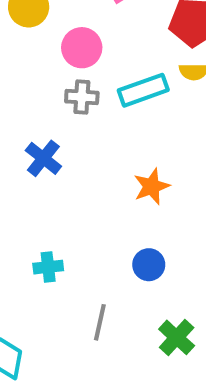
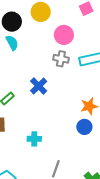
blue circle: (149, 265) -> (84, 127), moved

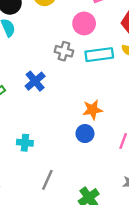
pink circle: (64, 35) -> (84, 23), moved

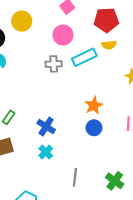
blue cross: (35, 81) -> (46, 127), moved
cyan cross: (25, 143) -> (46, 152), turned -32

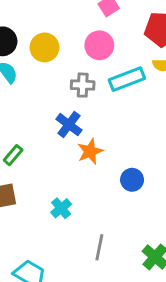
yellow circle: (22, 21) -> (44, 47), moved
orange star: (94, 106) -> (90, 151), moved
blue cross: (46, 127) -> (69, 125), moved

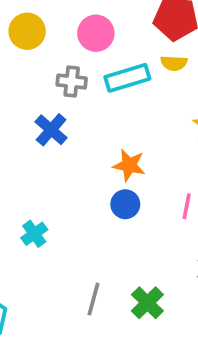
orange star: (90, 151) -> (129, 165), moved, turned 30
gray line: (99, 247) -> (94, 299), moved

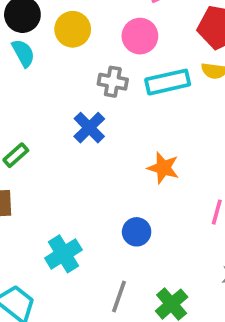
blue circle: (125, 204) -> (137, 232), moved
cyan cross: (34, 234) -> (63, 254), moved, size x1.4

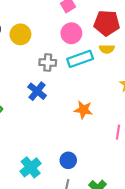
pink circle: (140, 36) -> (71, 33), moved
blue circle: (137, 232) -> (68, 160), moved

